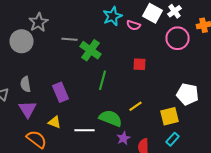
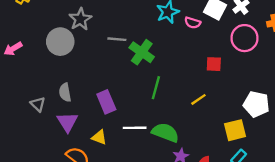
red square: (140, 64) -> (214, 64), moved
yellow line: (136, 106) -> (198, 99), moved
white line: (84, 130) -> (135, 128), moved

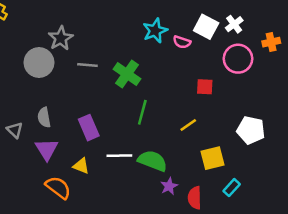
gray line: (117, 39) -> (87, 65), moved
yellow square: (235, 130) -> (212, 158), moved

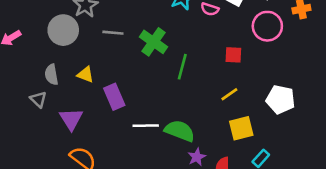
green line: (142, 112) -> (182, 67), moved
gray semicircle: (44, 117) -> (51, 75), moved
yellow line: (188, 125) -> (229, 94), moved
yellow triangle: (81, 166) -> (85, 75), moved

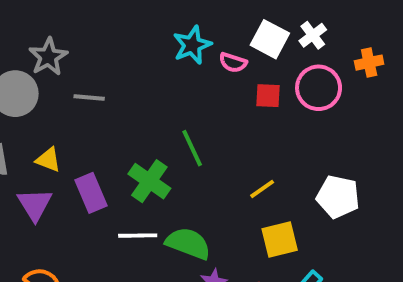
green cross: (154, 42) -> (149, 181), moved
red square: (233, 55) -> (268, 96), moved
green line: (182, 67) -> (192, 148), turned -40
purple triangle: (71, 119) -> (35, 204), moved

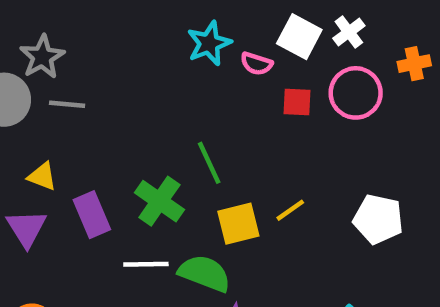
gray line: (89, 98) -> (67, 104), moved
yellow square: (280, 239) -> (238, 224), moved

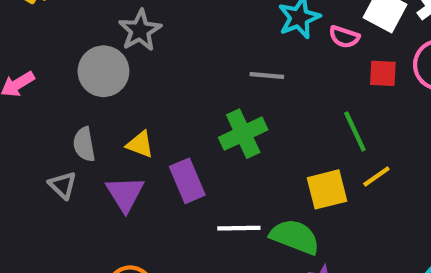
gray line: (67, 104) -> (267, 76), moved
green line: (209, 163) -> (355, 131), moved
green cross: (159, 201) -> (243, 134), moved, turned 30

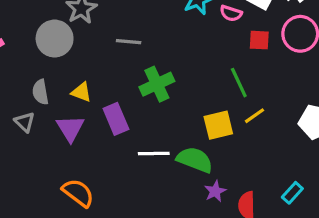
gray line: (267, 76) -> (129, 42), moved

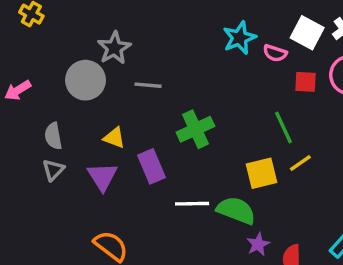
gray line: (129, 42) -> (148, 85), moved
gray semicircle: (40, 92) -> (53, 136), moved
gray triangle: (25, 122) -> (53, 170), turned 30

